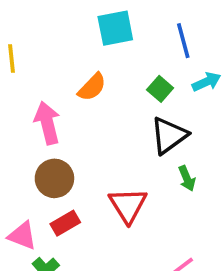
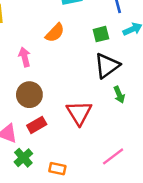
green square: (160, 89) -> (101, 34), turned 35
pink arrow: (47, 123) -> (25, 57), size x0.7

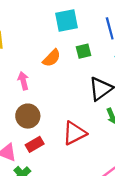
green square: (101, 34) -> (84, 51), moved
red triangle: (79, 113) -> (74, 133), turned 35

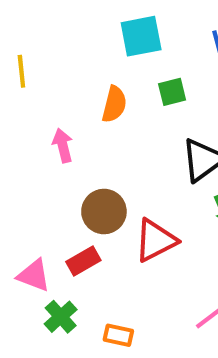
orange semicircle: (52, 58) -> (114, 104), turned -30
brown circle: (28, 116) -> (104, 212), moved

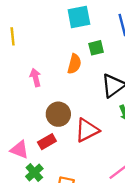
orange semicircle: (114, 104) -> (74, 64), moved

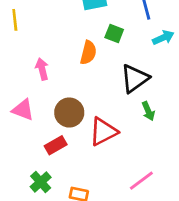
green square: (96, 48) -> (114, 34), turned 35
pink triangle: (19, 150) -> (23, 110), moved

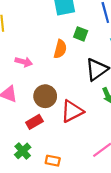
pink arrow: (42, 69) -> (24, 62), turned 119

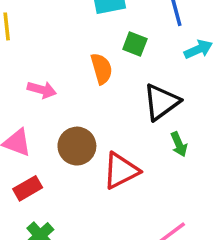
orange semicircle: (60, 49) -> (102, 69), turned -30
red rectangle: (34, 122) -> (28, 188), moved

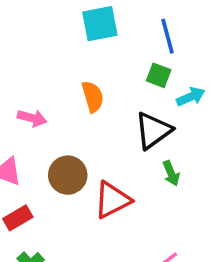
green square: (135, 44) -> (159, 75), moved
cyan arrow: (198, 49) -> (191, 97), moved

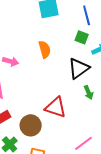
brown circle: (68, 175) -> (31, 125), moved
red triangle: (112, 200) -> (56, 107), turned 45

